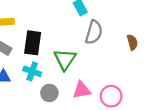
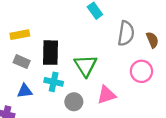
gray semicircle: (94, 32) -> (126, 33), moved
pink circle: (111, 96) -> (141, 71), moved

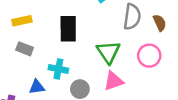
black rectangle: (51, 53) -> (68, 29), moved
green triangle: (86, 66) -> (108, 52), moved
blue triangle: (25, 91) -> (37, 87), moved

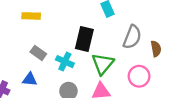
black rectangle: (68, 29) -> (84, 39), moved
gray rectangle: (25, 49) -> (38, 53), moved
cyan cross: (58, 69) -> (65, 62), moved

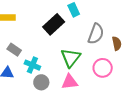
black rectangle: (84, 39) -> (54, 24), moved, turned 35
cyan cross: (65, 62) -> (32, 65), moved

